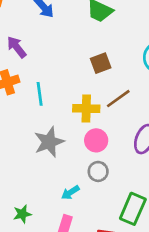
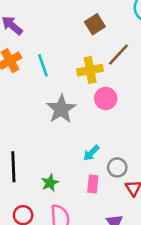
gray circle: (98, 171) -> (117, 167), moved

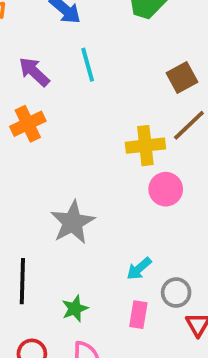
brown square: (95, 24) -> (182, 78), moved
cyan line: (43, 65) -> (88, 65), moved
gray star: (61, 109) -> (73, 222), moved

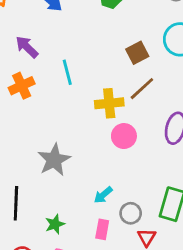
cyan line: (88, 65) -> (67, 72), moved

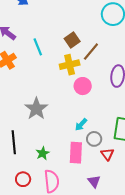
brown square: (137, 53) -> (72, 40), moved
cyan arrow: (103, 195) -> (81, 125), moved
pink rectangle: (102, 229) -> (76, 153), size x1.5

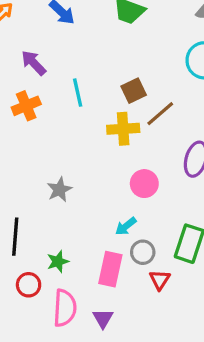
pink circle: (83, 86) -> (144, 184), moved
gray star: (36, 109) -> (59, 190), size x0.7
red circle: (23, 179) -> (29, 285), moved
purple triangle: (94, 181) -> (103, 318), moved

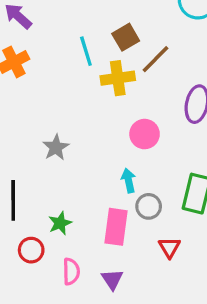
cyan line: (78, 93) -> (86, 51), moved
cyan arrow: (126, 226) -> (129, 180), turned 120
red triangle: (160, 280) -> (169, 247), moved
pink semicircle: (65, 308) -> (71, 271), size x0.7

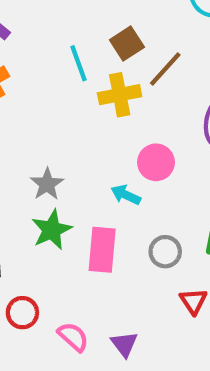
cyan arrow: (129, 180) -> (126, 195), moved, turned -50
green star: (60, 223) -> (52, 230), moved, size x1.4
pink rectangle: (116, 227) -> (102, 250), moved
pink semicircle: (71, 271) -> (73, 337), turned -44

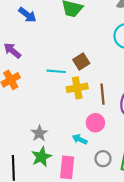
cyan line: (79, 63) -> (56, 71), turned -66
brown line: (165, 69) -> (102, 94), moved, turned -48
gray circle: (165, 252) -> (103, 159), moved

